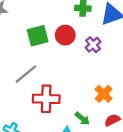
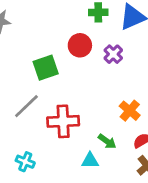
green square: (38, 36) -> (46, 68), moved
gray line: (26, 74) -> (26, 106), moved

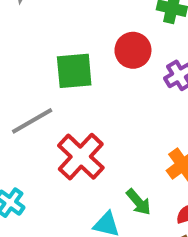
red cross: (63, 121) -> (81, 157), turned 32

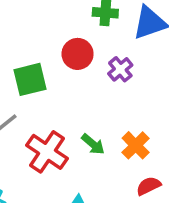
green arrow: (139, 202) -> (93, 144), moved

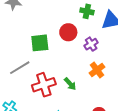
orange cross: (136, 145) -> (97, 70), moved
red cross: (47, 152) -> (44, 85), turned 30

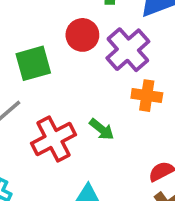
purple cross: (91, 44) -> (128, 50), size x1.6
orange cross: (97, 70) -> (147, 96), turned -35

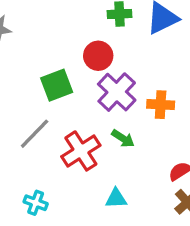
purple cross: (128, 50) -> (117, 92), moved

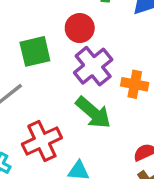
green arrow: (123, 138) -> (93, 113), size x1.6
red cross: (81, 151) -> (42, 141), moved

